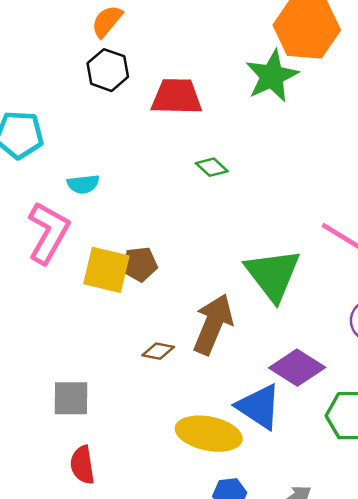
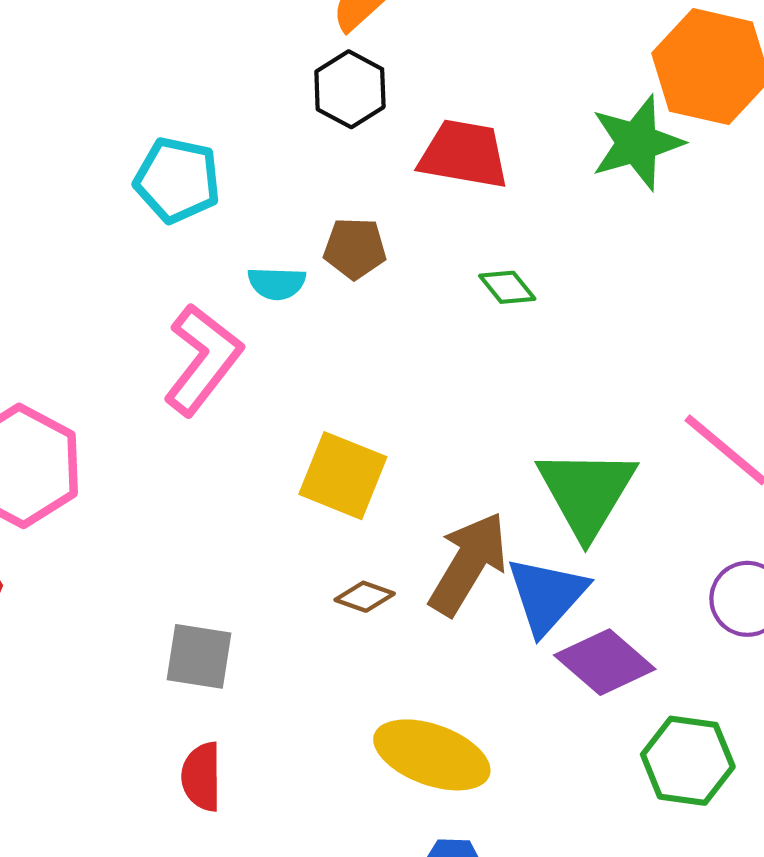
brown pentagon: (140, 264) -> (355, 248), moved
yellow square: (106, 270) -> (343, 476), moved
blue triangle: (259, 407) -> (547, 595), moved, turned 30

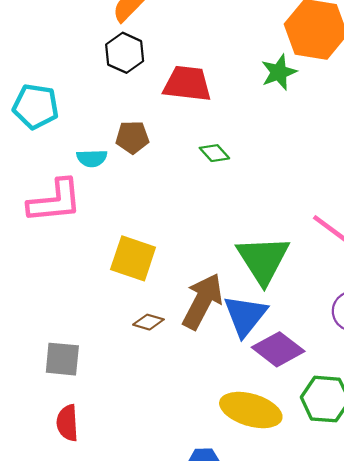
green star: (637, 143) -> (279, 72), size x0.7
pink L-shape: (203, 359) -> (55, 201), turned 50
yellow ellipse: (432, 755) -> (251, 410), moved

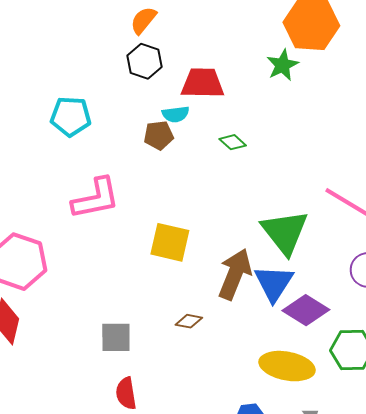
cyan semicircle: (92, 158) -> (176, 114), moved
brown diamond: (148, 322) -> (189, 321), moved

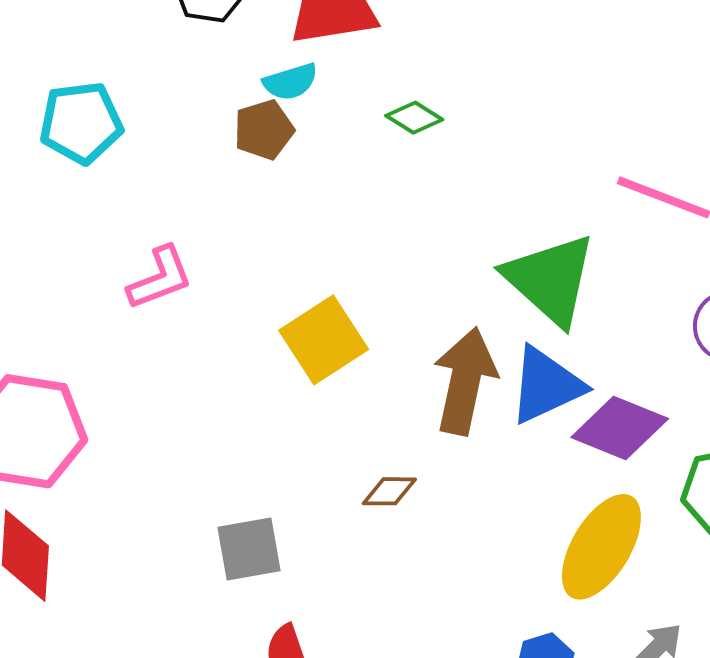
pink L-shape: (96, 198) -> (160, 278), size x0.7
yellow square: (170, 242) -> (324, 340), turned -36
blue triangle: (274, 283) -> (546, 385), turned 42
yellow ellipse: (287, 366) -> (601, 547), turned -60

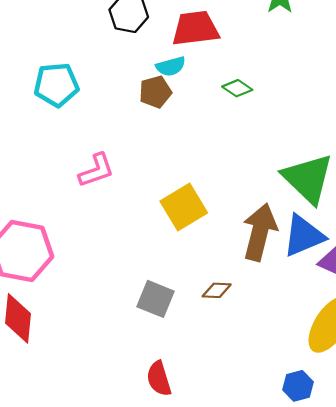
gray square: (249, 549) -> (156, 299), moved, turned 30

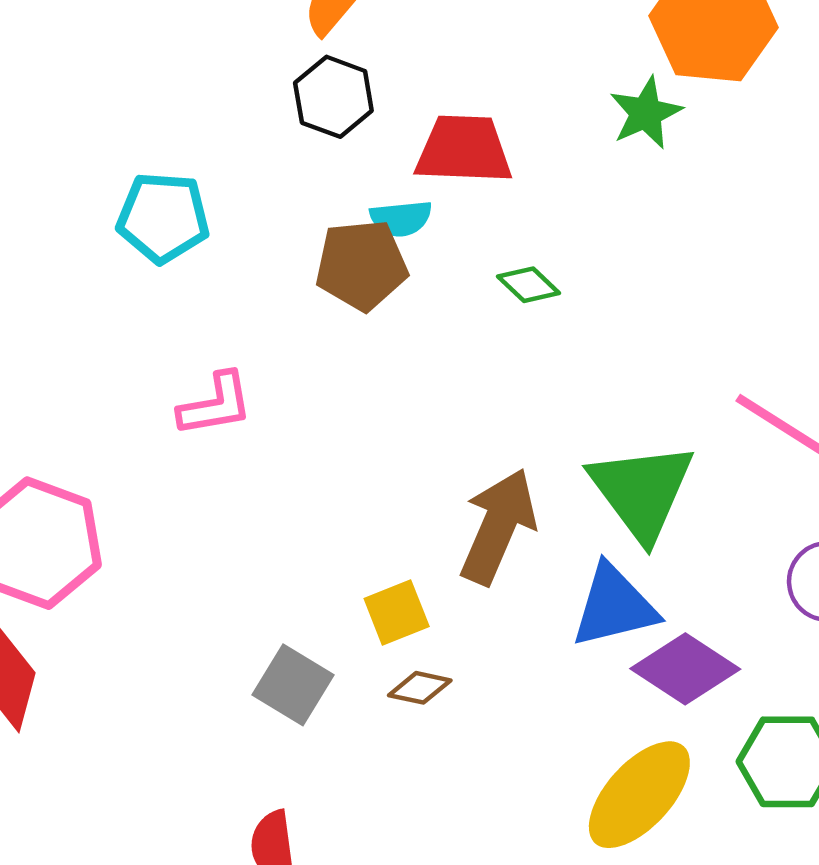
brown pentagon: (155, 92) -> (361, 265), size x1.4
yellow square: (184, 207) -> (397, 612), moved, size x0.7
brown arrow: (260, 232) -> (498, 526), moved

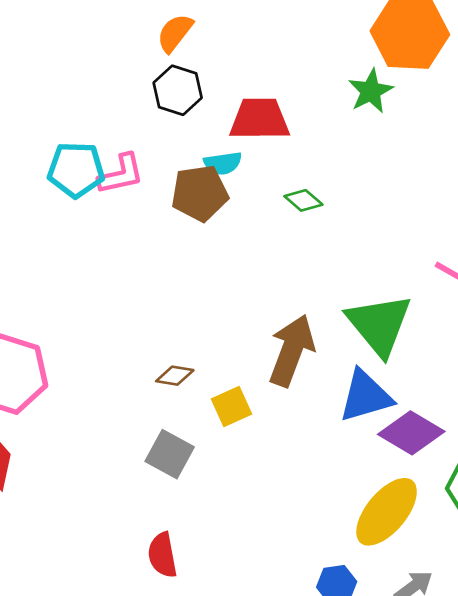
pink L-shape: (215, 404) -> (121, 174), moved
brown diamond: (420, 688) -> (175, 376), moved

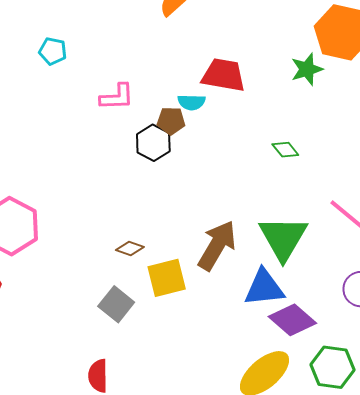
black hexagon: (178, 90) -> (153, 143), moved
cyan pentagon: (76, 170) -> (53, 51), moved, size x0.7
brown pentagon: (200, 193) -> (171, 121), size x0.7
green diamond: (303, 200) -> (285, 150), moved
yellow square: (232, 406) -> (167, 278), size x1.4

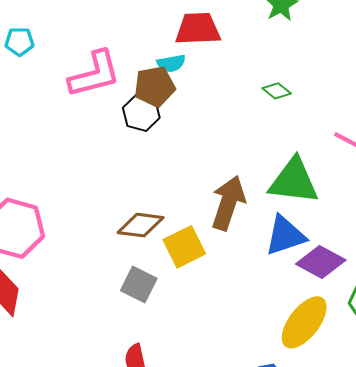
pink L-shape: (117, 97) -> (95, 74), size x1.5
brown pentagon: (171, 121) -> (155, 86), size x1.4
green triangle: (283, 238) -> (294, 181), turned -42
brown diamond: (130, 249) -> (141, 225), size x1.6

